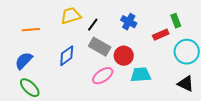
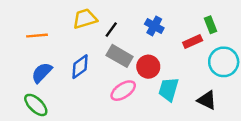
blue semicircle: (24, 61) -> (42, 73), moved
cyan trapezoid: (141, 75) -> (169, 89), turned -70
black triangle: (186, 84) -> (207, 100), moved

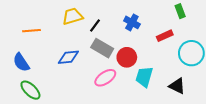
green rectangle: (210, 25) -> (180, 11), moved
blue diamond: (80, 67) -> (68, 57), turned 30
blue semicircle: (42, 73) -> (21, 62), moved, turned -78

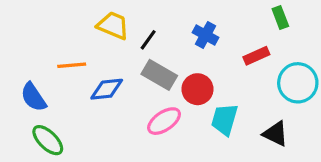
yellow trapezoid: (72, 16) -> (113, 25), turned 40
orange line: (31, 31) -> (72, 65), moved

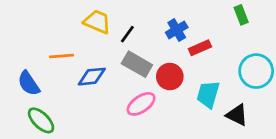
blue cross: (205, 35) -> (177, 30), turned 30
red rectangle: (256, 56) -> (200, 48), moved
cyan trapezoid: (225, 119) -> (208, 94), moved

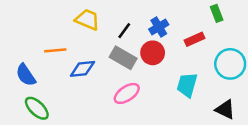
black line: (127, 34) -> (124, 31), moved
red rectangle: (200, 48) -> (194, 39), moved
red circle: (170, 77) -> (153, 53), moved
black triangle: (237, 115) -> (225, 109), moved

